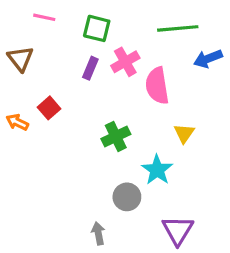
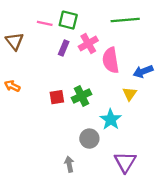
pink line: (44, 17) -> (45, 23), moved
blue arrow: (208, 59) -> (143, 71), moved
red square: (49, 108) -> (57, 97), moved, turned 32

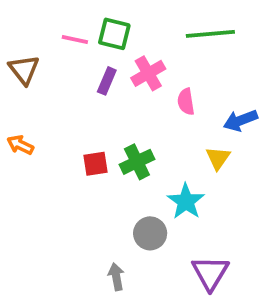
pink semicircle: (111, 60) -> (186, 102), size x0.6

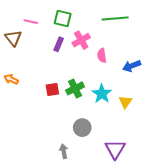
pink line: (75, 40) -> (31, 22), moved
yellow triangle: (218, 158) -> (125, 102), moved
cyan star: (186, 201) -> (102, 94), moved

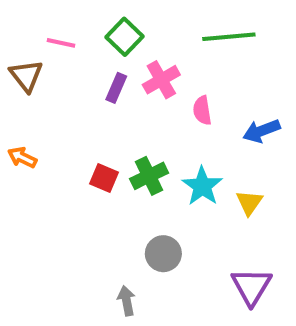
green square: (63, 19) -> (124, 37), turned 30
red square: (52, 90) -> (104, 178), turned 32
purple triangle: (115, 149) -> (251, 286), moved

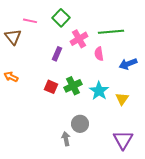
green line: (229, 37) -> (111, 32), moved
purple rectangle: (116, 88) -> (57, 54), moved
gray arrow: (127, 301) -> (66, 139), moved

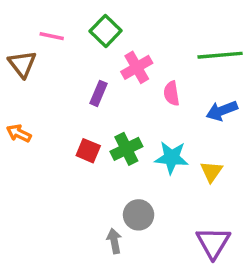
green line: (111, 32) -> (220, 55), moved
cyan star: (99, 91) -> (171, 158), turned -30

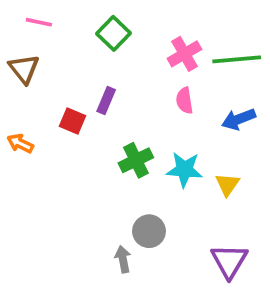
pink line: (52, 36) -> (39, 22), moved
pink cross: (137, 67) -> (184, 54), moved
red square: (88, 151) -> (72, 121), moved

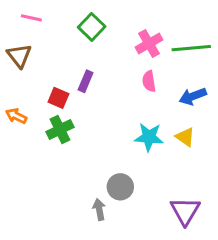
green cross: (136, 160) -> (60, 130), moved
yellow triangle: (227, 185) -> (185, 137), moved, turned -30

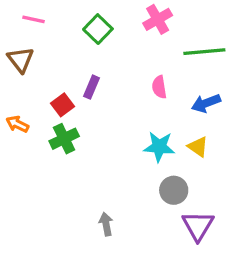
pink cross: (149, 44) -> (158, 19), moved
red square: (58, 98) -> (62, 105), turned 30
gray circle: (120, 187) -> (174, 190), moved

